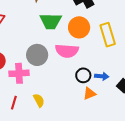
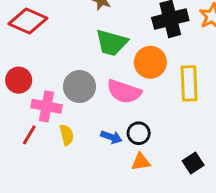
blue arrow: (102, 76) -> (111, 137), moved
yellow semicircle: (39, 100) -> (67, 135), moved
red line: (14, 103) -> (29, 135), moved

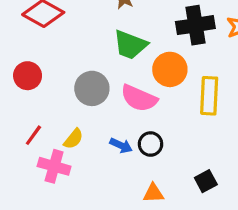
pink cross: (46, 106) -> (54, 166), moved
yellow semicircle: (67, 135) -> (73, 139), turned 48
orange triangle: (141, 162) -> (153, 193), moved

